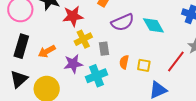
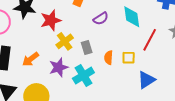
purple semicircle: (123, 22) -> (101, 19), size x0.7
cyan diamond: (153, 25) -> (132, 17), turned 30
red line: (176, 62) -> (150, 40), moved

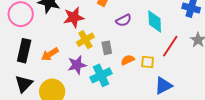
orange semicircle: (109, 58) -> (128, 60), turned 56

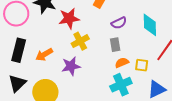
gray rectangle: (107, 48) -> (115, 45), moved
cyan cross: (101, 75) -> (121, 85), moved

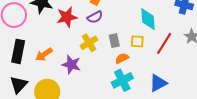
purple semicircle: (119, 23) -> (95, 17), moved
yellow cross: (80, 41) -> (89, 43), moved
yellow square: (142, 65) -> (137, 41), moved
purple star: (71, 66) -> (71, 65), turned 30

